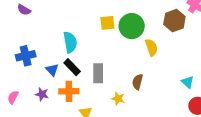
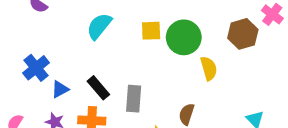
cyan semicircle: (70, 42) -> (99, 26), moved, turned -135
blue cross: (26, 56) -> (36, 68), turned -30
blue triangle: (52, 70) -> (60, 89), moved, turned 40

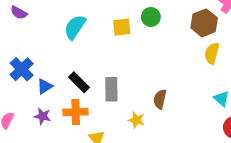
green circle: (184, 37) -> (151, 17), moved, size x0.6
yellow semicircle: (209, 68) -> (212, 53), moved, turned -145

